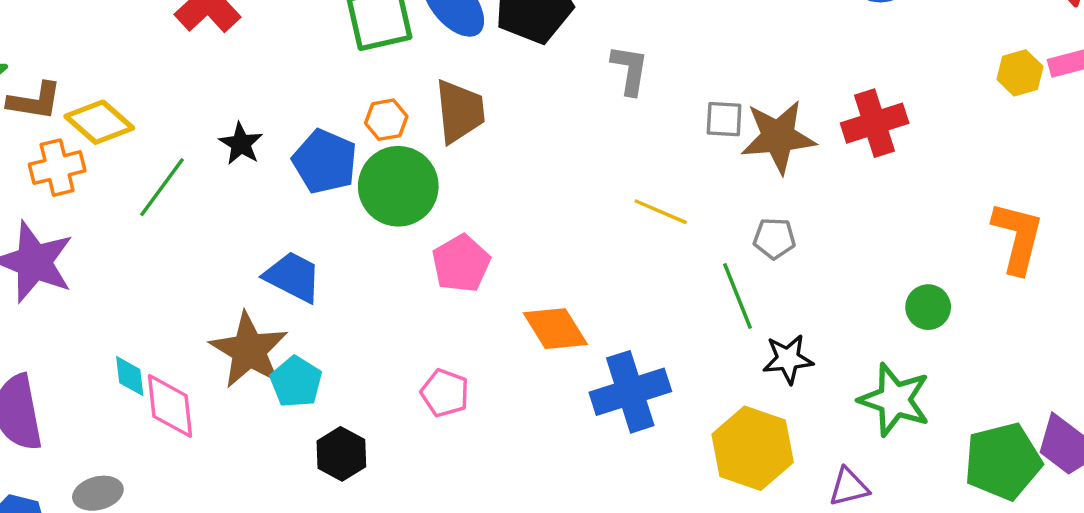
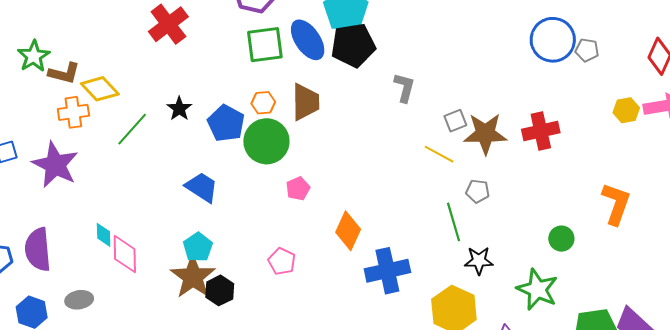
gray square: (724, 119) -> (455, 121), turned -30
yellow line: (661, 212) -> (439, 154), moved
pink pentagon: (461, 263) -> (298, 189), size x0.7
orange diamond: (555, 329) -> (348, 231), turned 51
brown star: (249, 350) -> (193, 277), moved

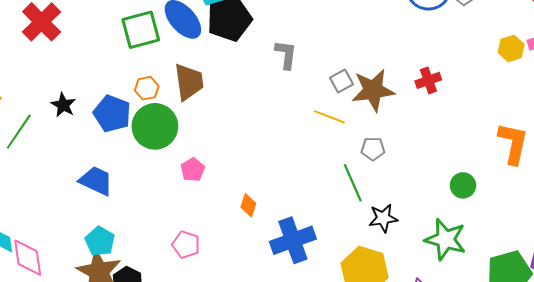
red cross: (541, 131) -> (428, 80), size x0.7
orange diamond: (348, 231) -> (248, 205), size x0.6

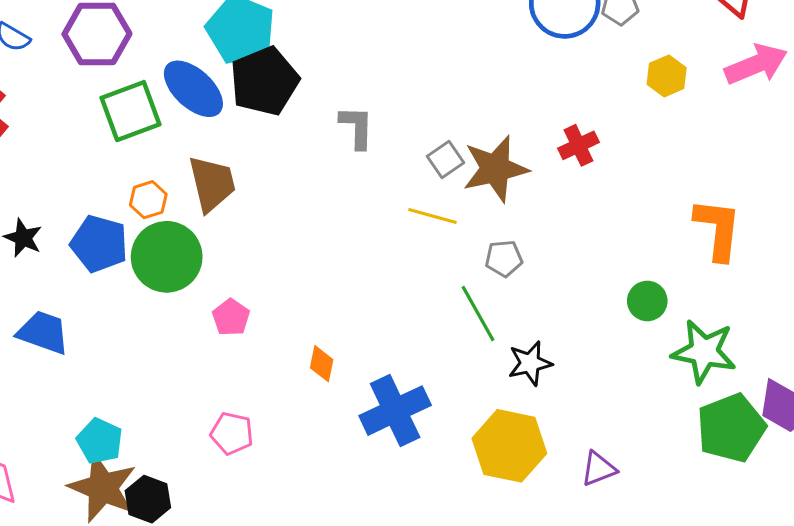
yellow hexagon: (511, 48) -> (667, 76), moved
blue trapezoid: (96, 181) -> (43, 332), moved
green star: (445, 239) -> (704, 352), moved

